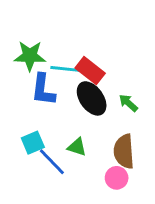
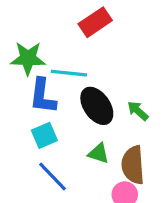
red rectangle: (90, 71) -> (95, 22), moved, turned -72
cyan square: (33, 143) -> (44, 135), moved
green triangle: (77, 147) -> (98, 153), moved

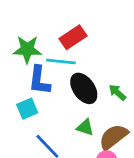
red rectangle: (95, 22) -> (73, 37), moved
cyan square: (44, 135) -> (27, 109), moved
brown semicircle: (133, 165) -> (113, 137), turned 56

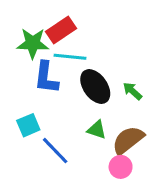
red rectangle: (73, 37) -> (61, 30), moved
cyan square: (27, 109) -> (28, 125), moved

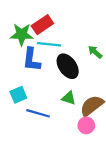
green arrow: (132, 91) -> (95, 52), moved
blue line: (55, 151) -> (38, 113), turned -30

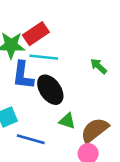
black ellipse: (68, 66) -> (50, 90), moved

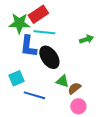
green arrow: (99, 66) -> (86, 39), turned 120
brown semicircle: (95, 130) -> (74, 88), moved, size x0.6

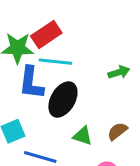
black ellipse: (49, 57) -> (63, 99), turned 65
brown semicircle: (74, 88) -> (117, 131), moved

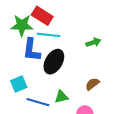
red rectangle: (46, 34) -> (42, 16), turned 66
green triangle: (83, 136) -> (61, 97), moved, turned -32

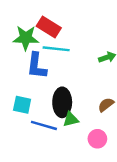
black ellipse: (54, 62) -> (62, 102), moved, turned -30
cyan square: (19, 84) -> (22, 105), turned 35

